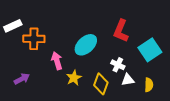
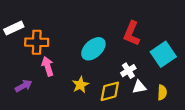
pink arrow: (57, 61) -> (48, 66), moved
white cross: (118, 65) -> (128, 71), turned 32
yellow diamond: (101, 84) -> (110, 91), turned 55

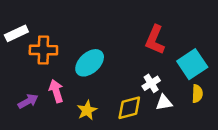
cyan ellipse: (93, 49) -> (90, 63), moved
pink arrow: (48, 66) -> (56, 91), moved
yellow star: (80, 85) -> (87, 110), moved
yellow semicircle: (162, 92) -> (197, 94), moved

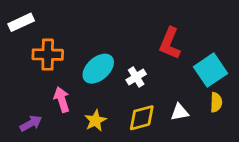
white rectangle: (16, 33) -> (21, 22), moved
white cross: (151, 83) -> (136, 77), moved
purple arrow: (28, 101) -> (31, 123), moved

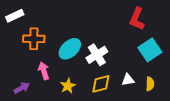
red L-shape: (170, 43) -> (137, 19), moved
white cross: (136, 77) -> (97, 55), size x1.5
yellow semicircle: (216, 102) -> (150, 84), moved

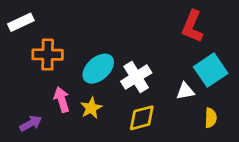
white triangle: (128, 80) -> (185, 91), moved
yellow star: (68, 86) -> (91, 108), moved

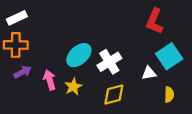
orange cross: (48, 55) -> (16, 45), moved
purple arrow: (31, 123) -> (23, 72), moved

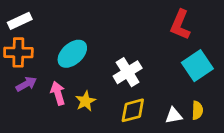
cyan ellipse: (79, 55) -> (72, 54), moved
white triangle: (149, 73) -> (174, 116), moved

